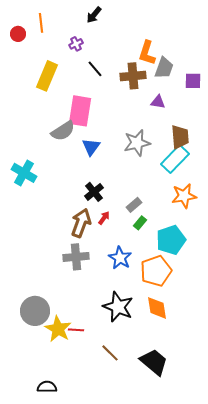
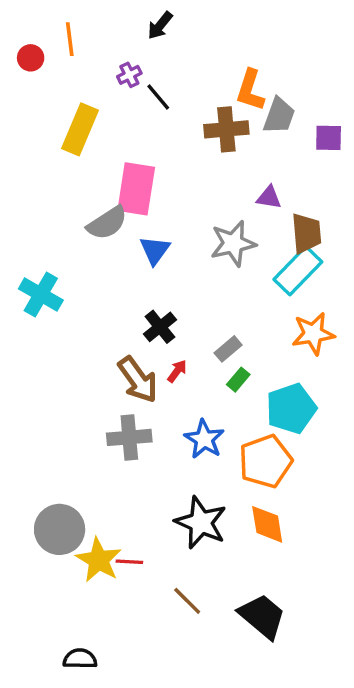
black line: (95, 69) -> (158, 97), moved
purple triangle: (158, 102) -> (269, 197), moved
brown arrow: (81, 223) -> (138, 380), turned 124

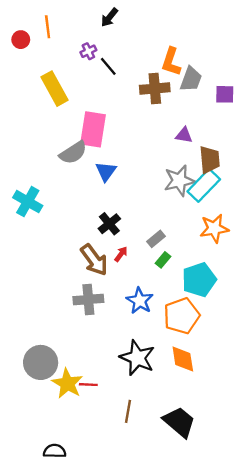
yellow rectangle: (80, 129) -> (55, 89), turned -52
gray star: (233, 243) -> (179, 181), moved
brown line: (187, 601) -> (128, 411), turned 55

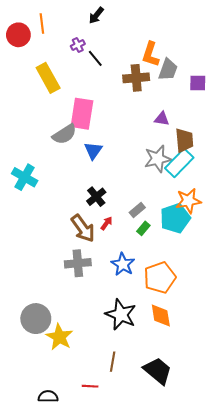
red circle: (21, 40) -> (18, 35), size x1.5
cyan pentagon: (199, 280) -> (175, 218), moved
red line: (88, 385) -> (90, 386), moved

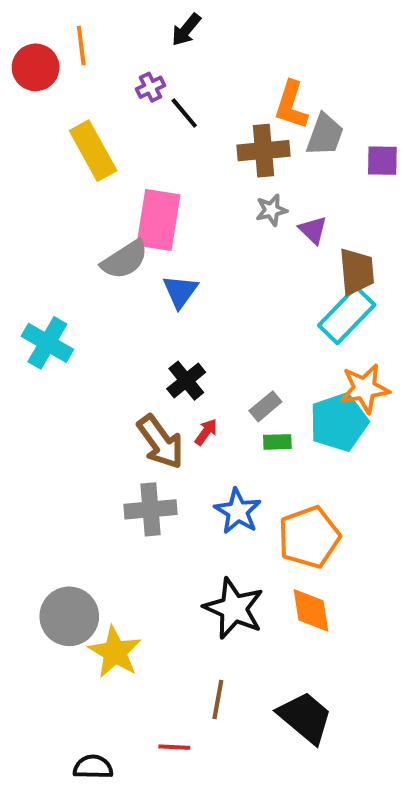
purple triangle: (162, 119) -> (313, 230), turned 35
gray star: (158, 159) -> (271, 210), moved, size x0.6
green rectangle: (143, 228) -> (277, 442), turned 48

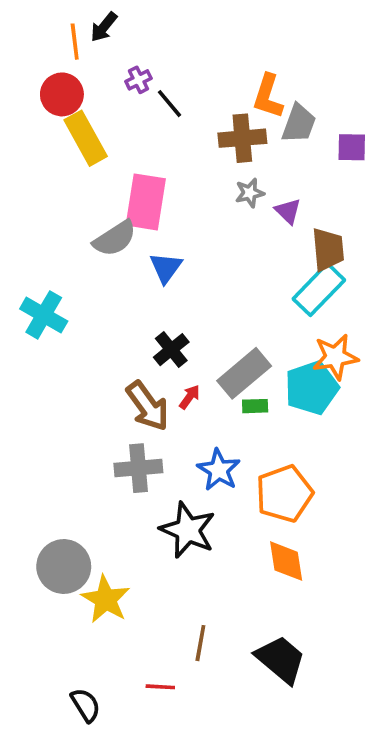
black arrow: (186, 30) -> (104, 27), moved
red circle: (36, 67) -> (62, 94), moved
gray rectangle: (265, 406) -> (244, 373), size x1.8
black star: (234, 608) -> (188, 530), moved
black semicircle: (93, 767) -> (86, 705), turned 57

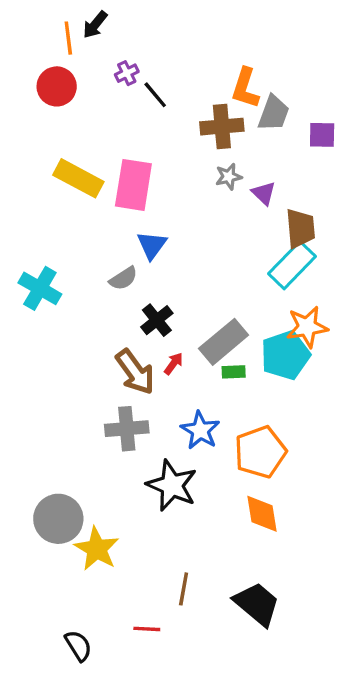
yellow rectangle: (86, 138) -> (78, 178), moved, turned -33
gray semicircle: (115, 238) -> (123, 278), moved, size x0.7

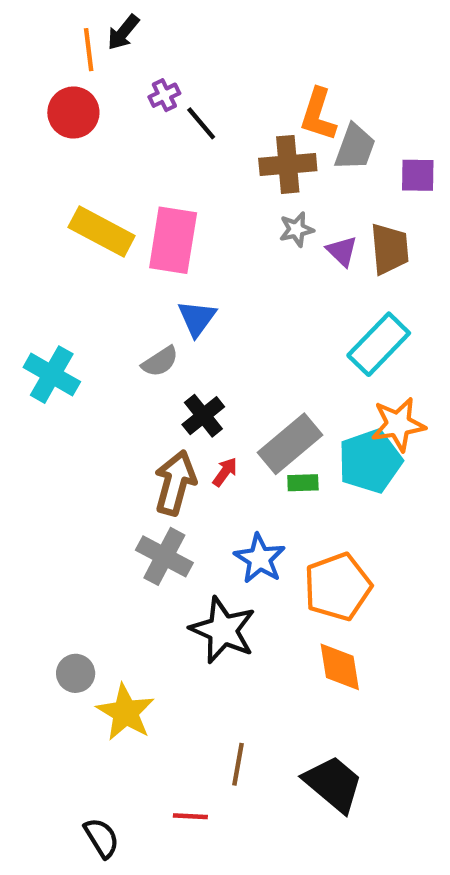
brown trapezoid: (300, 228) -> (390, 249), moved
brown arrow: (135, 372) -> (175, 483), turned -129
gray cross: (127, 429) -> (164, 556), turned 33
gray circle: (58, 519) -> (76, 673), size x0.6

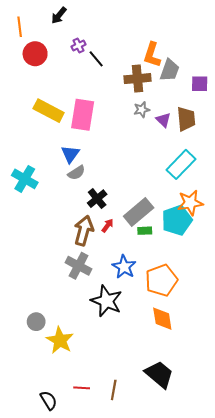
orange line: (89, 50) -> (20, 27), moved
blue triangle: (197, 318) -> (70, 154), moved
brown line: (238, 764) -> (114, 390), moved
red line: (190, 816) -> (82, 388), moved

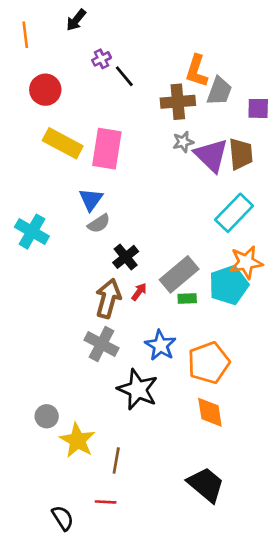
red circle: (35, 54) -> (45, 90), moved
purple triangle: (163, 120) -> (211, 155), size x1.8
brown line: (114, 390) -> (116, 460), moved

